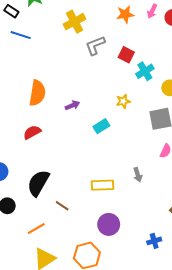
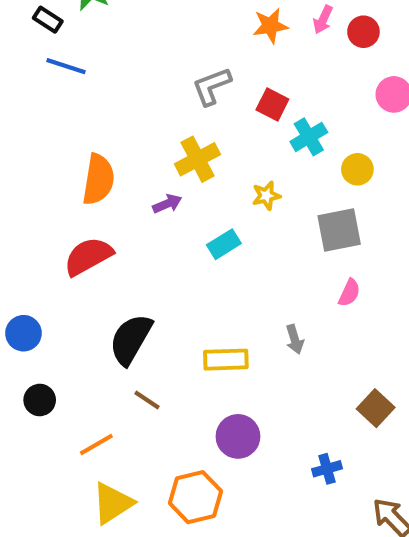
yellow cross: (75, 22) -> (198, 159), moved
red semicircle: (32, 132) -> (88, 256), size x1.4
black semicircle: (38, 183) -> (131, 339), moved

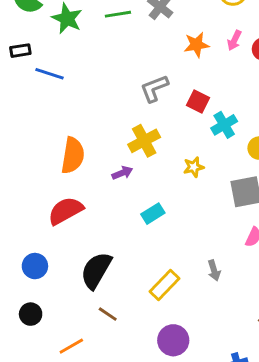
black rectangle: (48, 20) -> (20, 51), moved, turned -42
cyan rectangle: (224, 244) -> (153, 214), moved
blue circle: (23, 333) -> (35, 266), moved
yellow rectangle: (226, 360) -> (165, 285), turned -44

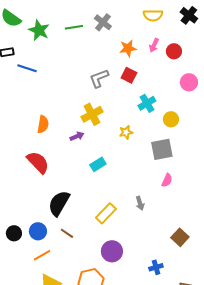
red square: (198, 102) -> (129, 75), moved
orange semicircle: (73, 155) -> (43, 124), size x0.7
red semicircle: (66, 211) -> (38, 162), turned 75
blue circle: (35, 266) -> (38, 231), moved

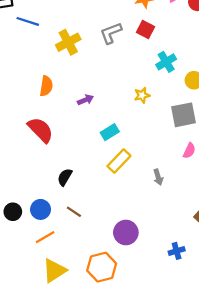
yellow cross: (92, 114) -> (68, 42), moved
black semicircle: (59, 203) -> (65, 177), size x0.6
yellow rectangle: (106, 213) -> (119, 161), moved

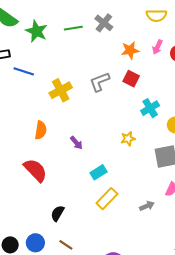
purple arrow: (85, 100) -> (76, 143), turned 72
gray arrow: (158, 177) -> (147, 206), moved, turned -96

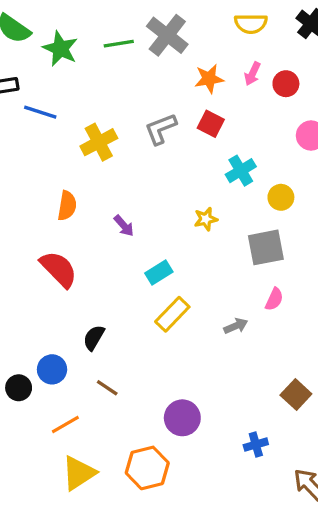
gray cross: (104, 23) -> (167, 35), size x1.4
blue circle: (35, 243) -> (52, 369), moved

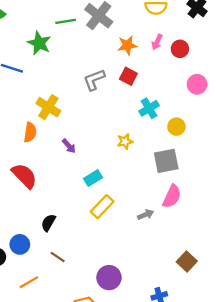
green star: (60, 49) -> (39, 43), moved
yellow cross: (99, 142) -> (48, 107), moved, turned -30
pink semicircle: (274, 299) -> (172, 196), size x1.5

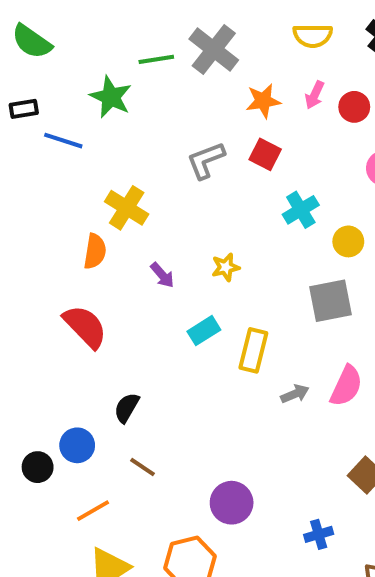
yellow star: (125, 141) -> (226, 267), moved
pink semicircle: (172, 196) -> (346, 386), moved
yellow rectangle: (102, 207) -> (253, 350), moved, turned -30

